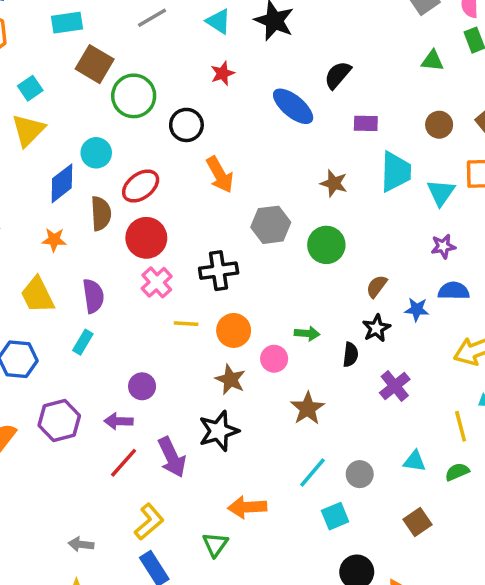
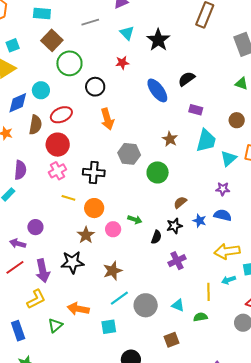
brown star: (308, 408) -> (113, 271), moved
gray circle: (360, 474) -> (146, 305), size x1.5
cyan square: (335, 516) -> (109, 327), moved
yellow L-shape: (149, 522) -> (36, 299), moved

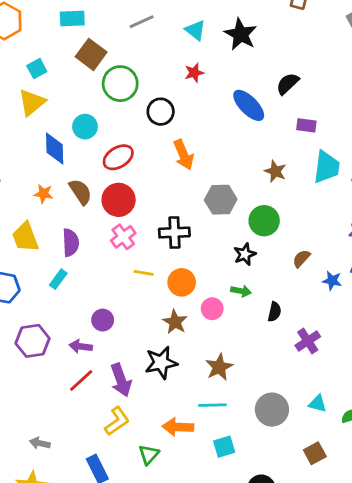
blue diamond: (18, 103) -> (55, 149), turned -60
brown semicircle: (35, 125) -> (80, 192), moved, turned -36
black star: (174, 226) -> (245, 254), moved
cyan line: (119, 298) -> (212, 405), moved, turned 42

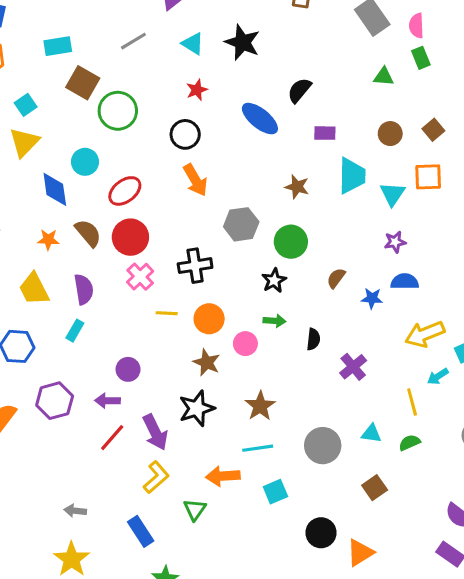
black circle: (161, 112) -> (185, 134), moved

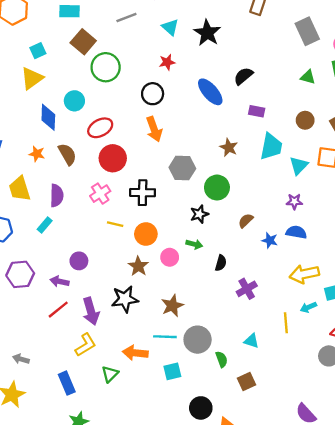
red circle: (130, 237) -> (113, 158), moved
green semicircle: (409, 443) -> (222, 359), moved, turned 84
gray circle: (323, 446) -> (198, 340), moved

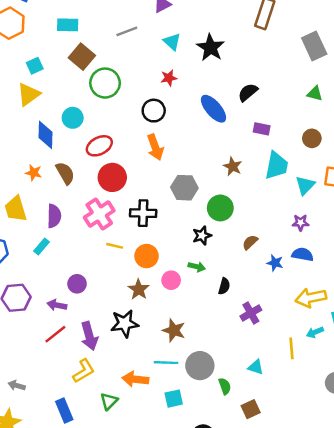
pink cross: (100, 194) -> (99, 214), size x1.4
brown star: (172, 306) -> (174, 330), turned -30

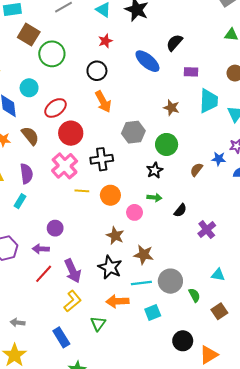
blue star: (275, 263) -> (219, 159), moved
black semicircle: (224, 286) -> (180, 210), turned 32
brown star: (139, 289) -> (115, 236), moved
black star: (125, 323) -> (110, 267), moved, turned -30

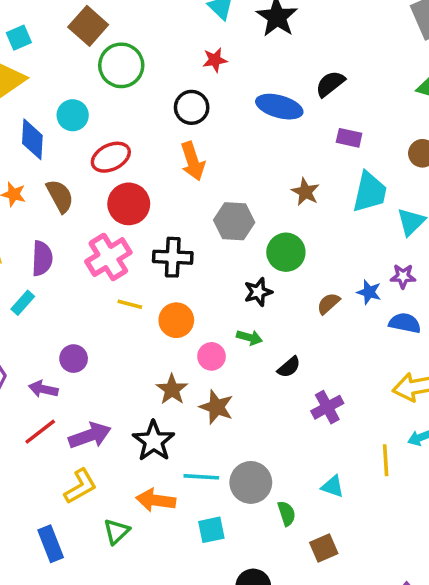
blue ellipse: (147, 61) -> (279, 107), turned -35
brown star: (144, 255) -> (216, 407), moved
purple arrow: (73, 271) -> (90, 436), turned -95

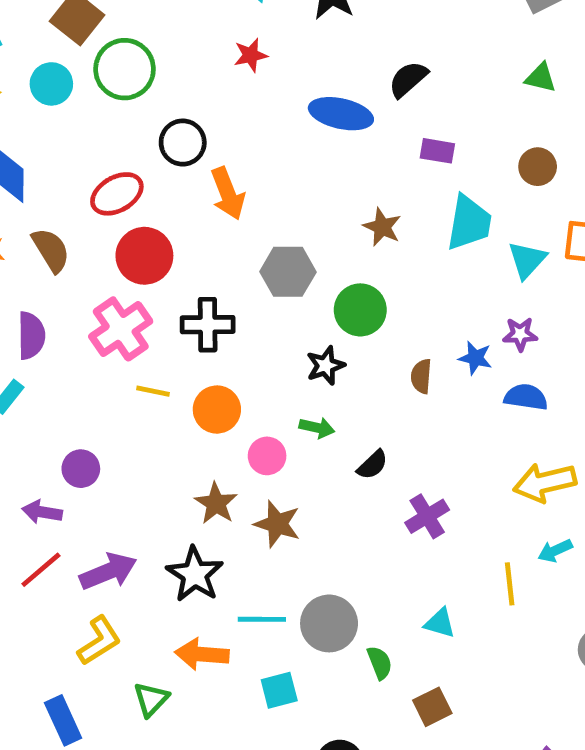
black circle: (192, 107) -> (183, 143), moved
cyan circle: (73, 115) -> (51, 84), moved
brown semicircle: (328, 304) -> (421, 376), turned -40

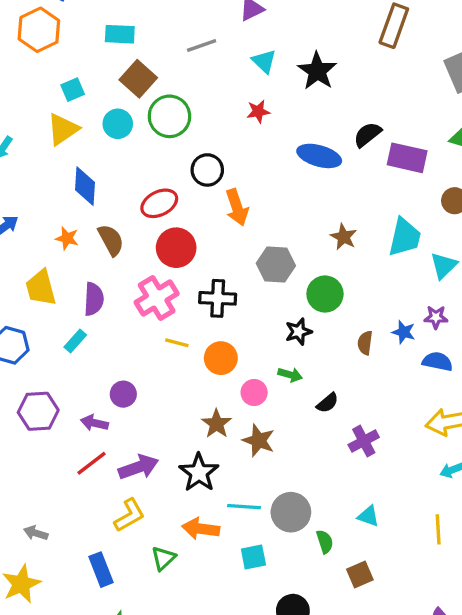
purple rectangle: (437, 151) -> (407, 158), moved, size x1.6
yellow line: (510, 584) -> (438, 529), moved

